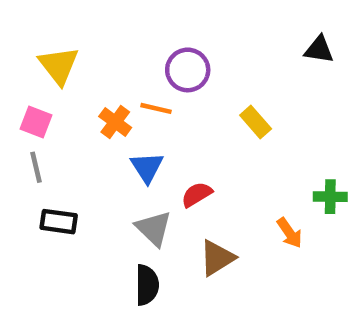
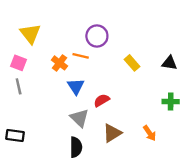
black triangle: (319, 50) -> (169, 63), moved
black rectangle: (59, 222) -> (15, 135), moved
orange arrow: (290, 233) -> (150, 133), moved

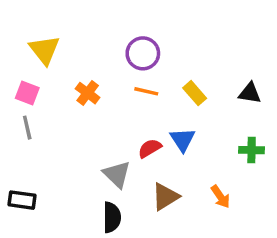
orange line: (81, 56) -> (146, 91), moved
blue triangle: (76, 86) -> (183, 140), moved

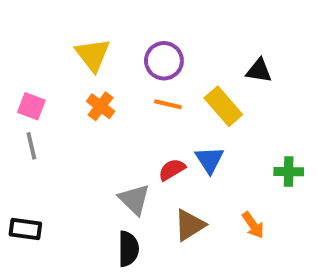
yellow triangle: (44, 50) -> (93, 55), moved
yellow rectangle: (195, 93) -> (223, 106), size x1.4
black triangle: (250, 93) -> (259, 71), moved

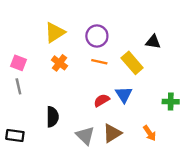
yellow triangle: (93, 55) -> (55, 32), turned 35
gray triangle: (134, 199) -> (85, 136), moved
black semicircle: (128, 249) -> (52, 117), moved

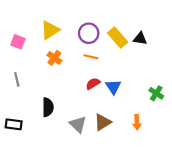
pink square: (18, 63) -> (18, 42), moved
yellow rectangle: (132, 63) -> (118, 38), moved
red semicircle: (102, 100) -> (93, 84), moved
green cross: (171, 102) -> (156, 93), turned 32
orange arrow: (150, 133) -> (137, 122), turned 32

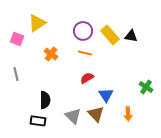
yellow triangle: (50, 30) -> (37, 23), moved
blue triangle: (113, 87) -> (106, 95), moved
brown triangle: (103, 122) -> (96, 114), turned -42
black rectangle: (14, 124) -> (38, 121), moved

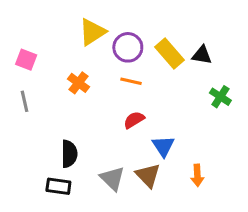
yellow triangle: (37, 23) -> (92, 32), moved
gray line: (16, 74) -> (25, 101), moved
green cross: (146, 87) -> (220, 97), moved

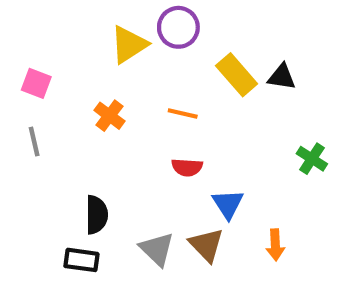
purple circle: (128, 47) -> (178, 27), moved
green cross: (220, 97) -> (312, 159), moved
red semicircle: (134, 120) -> (187, 167), turned -145

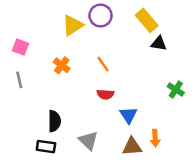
yellow rectangle: (237, 75) -> (147, 20), moved
orange line: (183, 113) -> (103, 64), turned 42
brown triangle: (206, 245) -> (132, 147), moved, turned -50

